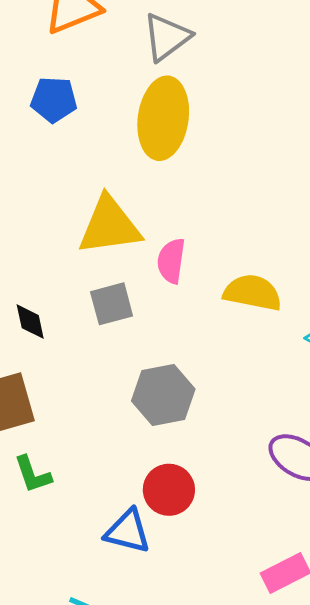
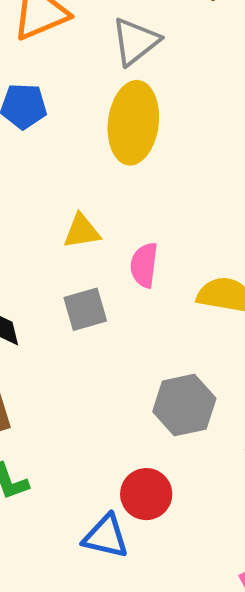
yellow triangle: (110, 226) -> (82, 231), size x0.6
gray hexagon: (163, 395) -> (184, 405), moved

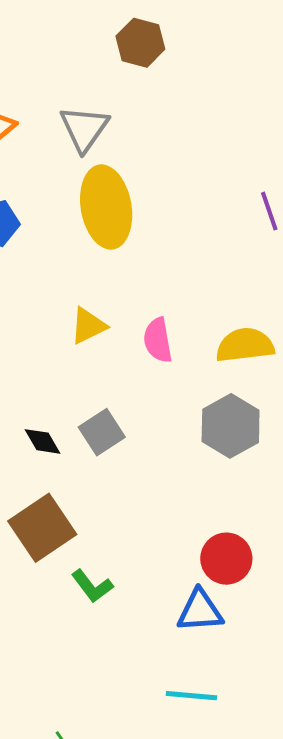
gray square: (85, 309) -> (102, 432), moved
gray hexagon: (184, 405) -> (231, 426), moved

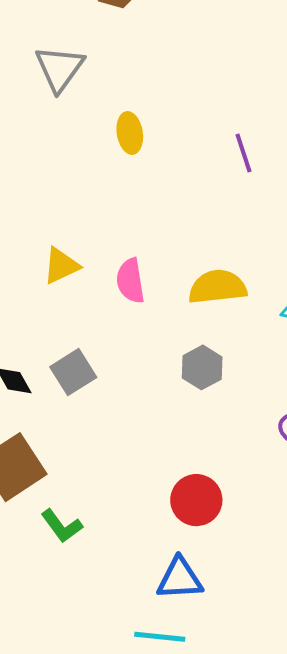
yellow ellipse: (106, 207) -> (130, 133), moved, size x0.5
gray hexagon: (231, 426) -> (202, 367), size x0.7
blue triangle: (200, 611) -> (180, 579), moved

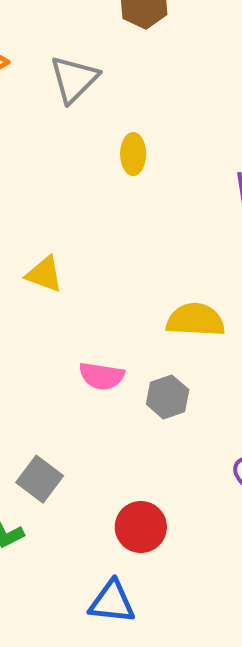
yellow triangle: (61, 266) -> (44, 274), turned 36
pink semicircle: (130, 281) -> (102, 376), moved, turned -81
gray square: (73, 372) -> (40, 479), moved, turned -30

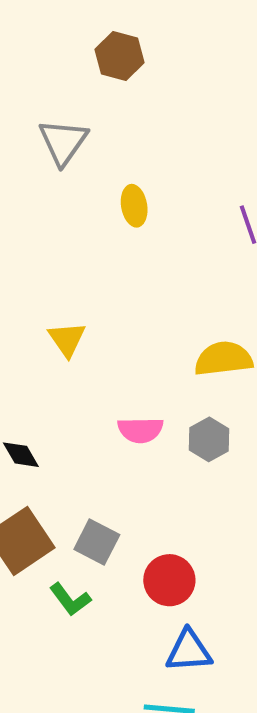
yellow triangle: (44, 274) -> (67, 339), turned 45
red circle: (141, 527) -> (169, 580), moved

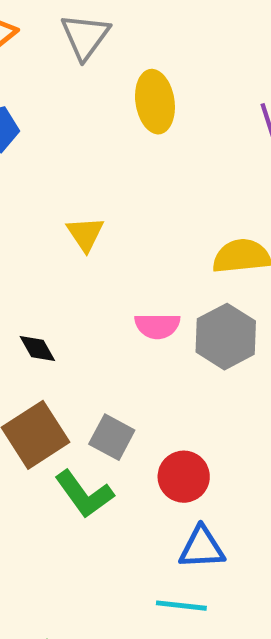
yellow ellipse: (134, 206) -> (155, 102), size x1.5
gray hexagon: (209, 439) -> (226, 337), size x1.5
green L-shape: (70, 599) -> (84, 494), size x1.4

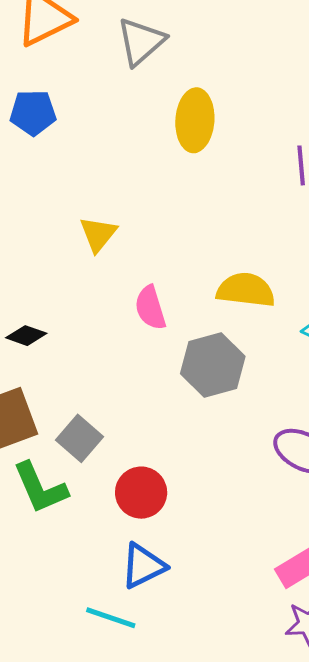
pink semicircle: (157, 326) -> (150, 308), moved, turned 60
black diamond: (37, 349) -> (26, 336), turned -54
blue triangle: (202, 548) -> (143, 566), turned -36

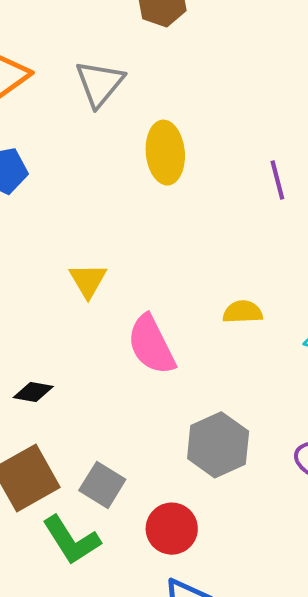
yellow semicircle: (246, 290) -> (243, 312), size x0.7
pink semicircle: (150, 308) -> (151, 345), size x1.4
gray hexagon: (213, 365) -> (218, 445), moved

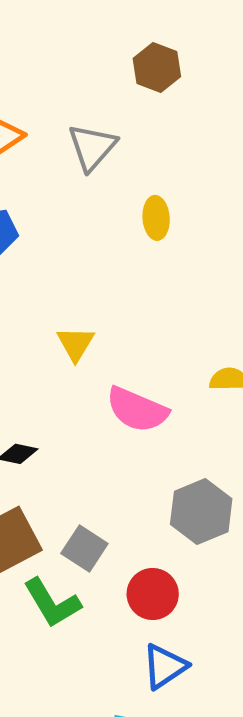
yellow ellipse: (165, 153) -> (156, 218), size x0.7
pink semicircle: (151, 345) -> (137, 410), turned -42

